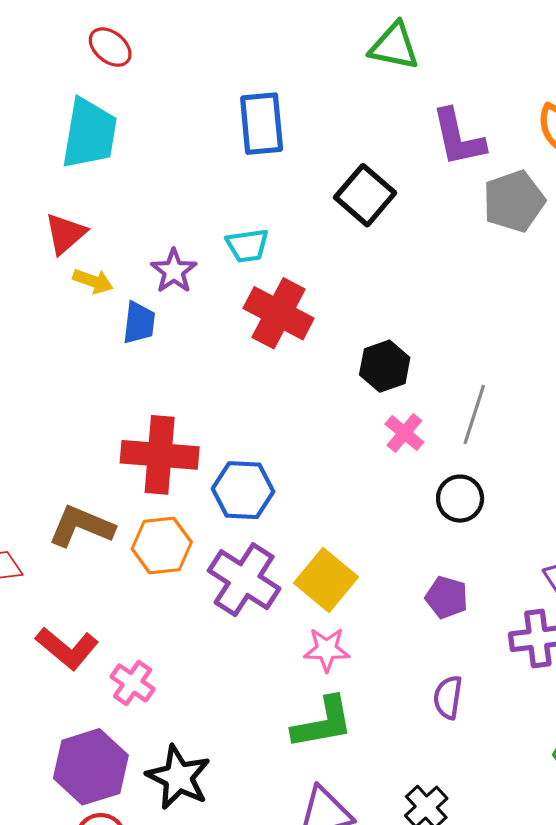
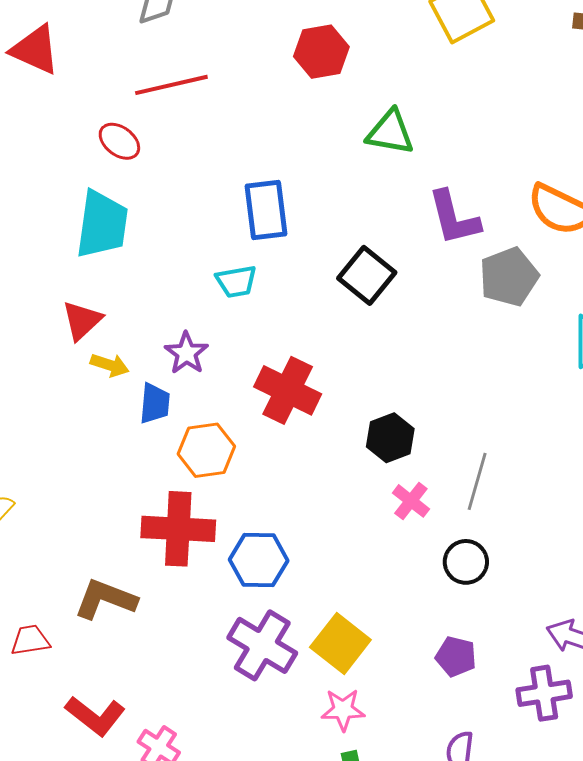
cyan trapezoid: (247, 245) -> (236, 282), moved
orange hexagon: (162, 545) -> (206, 450), moved

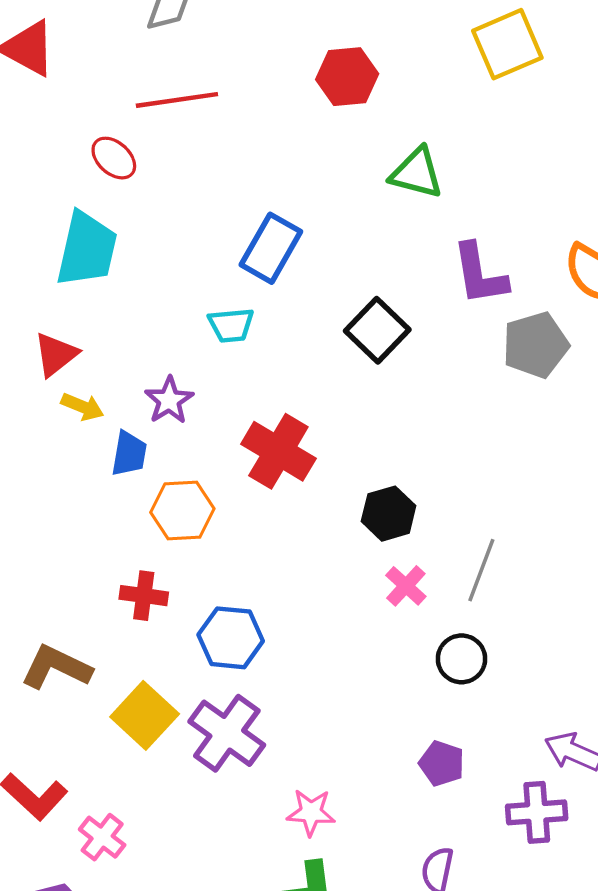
blue rectangle: (266, 210) -> (271, 248), turned 32
red cross: (178, 529) -> (144, 596), size x0.6
yellow square: (340, 643) -> (145, 715), moved

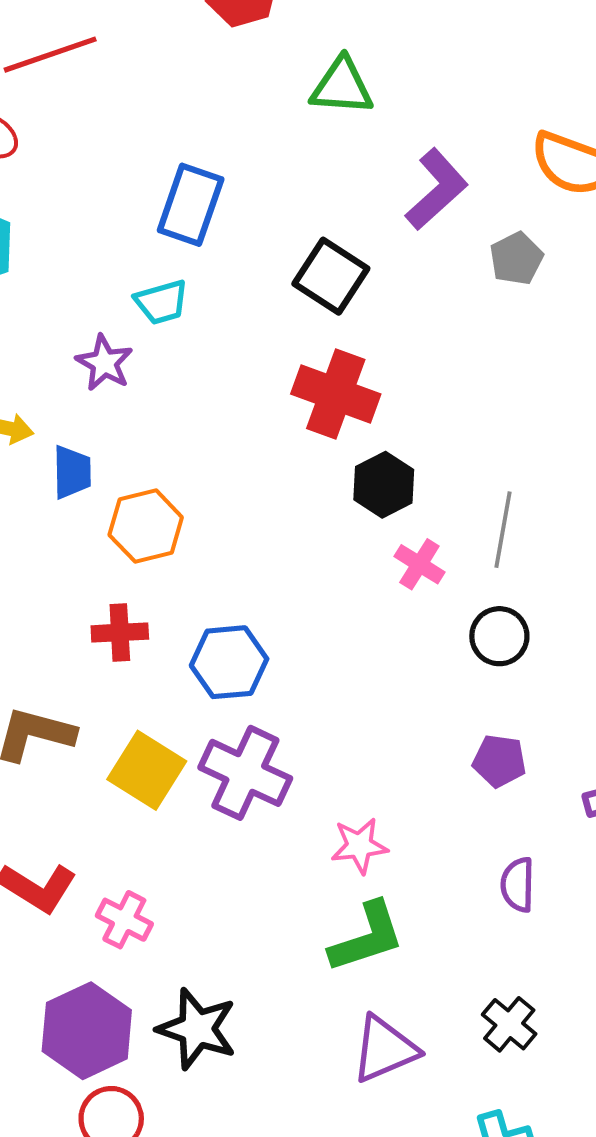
purple L-shape: (480, 274) -> (437, 189), turned -112
gray pentagon: (536, 345) -> (516, 259), size x0.7
purple star: (169, 400) -> (104, 363), moved
red cross: (278, 451) -> (336, 394), moved

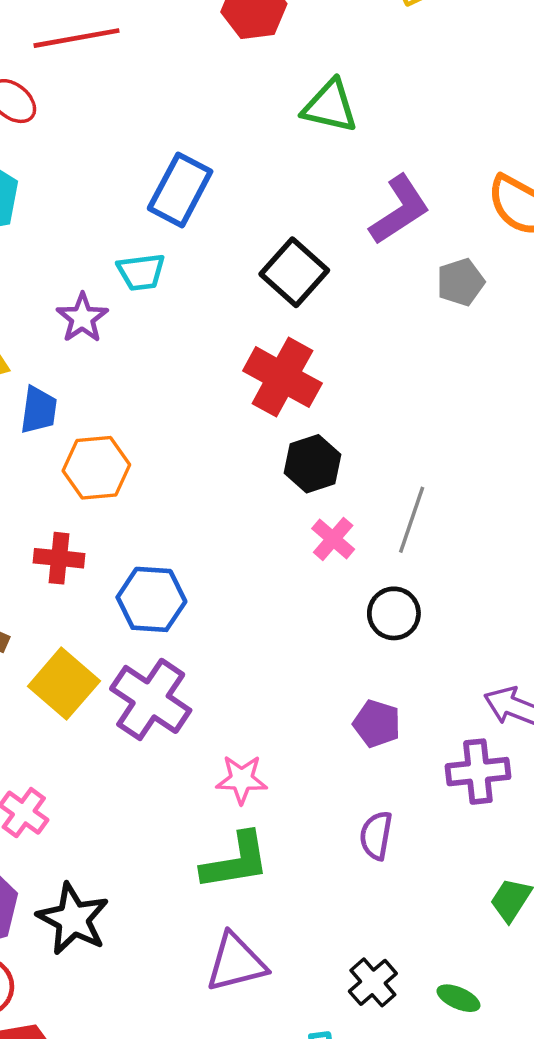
black cross: (509, 1024) -> (373, 982), moved

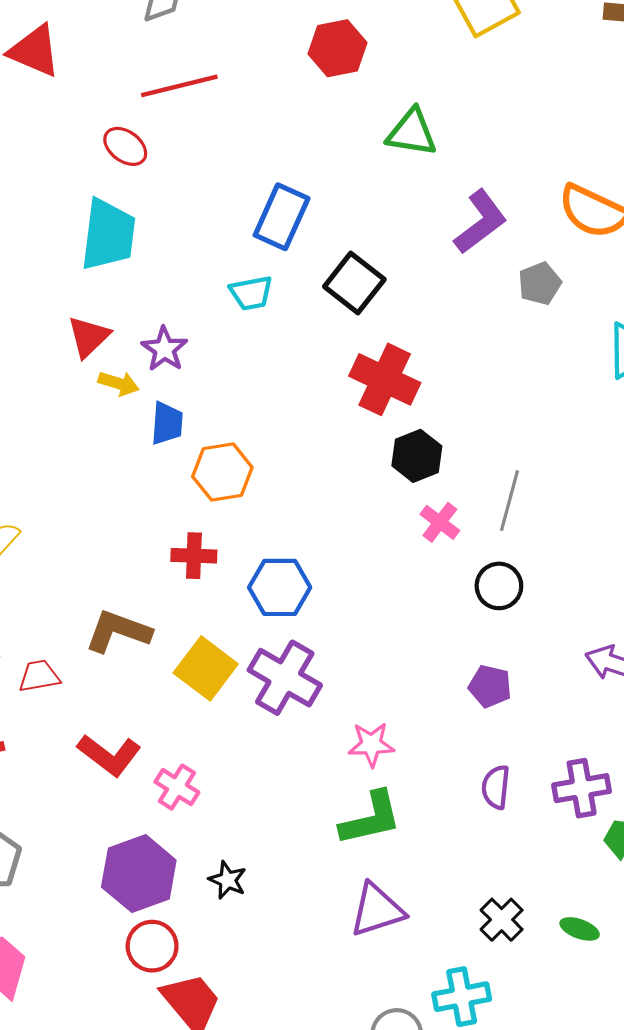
black square: (294, 272) -> (354, 283), moved
purple star: (82, 318) -> (164, 349), moved
purple cross: (478, 772) -> (582, 788), moved
black star: (73, 919) -> (228, 880), size x0.6

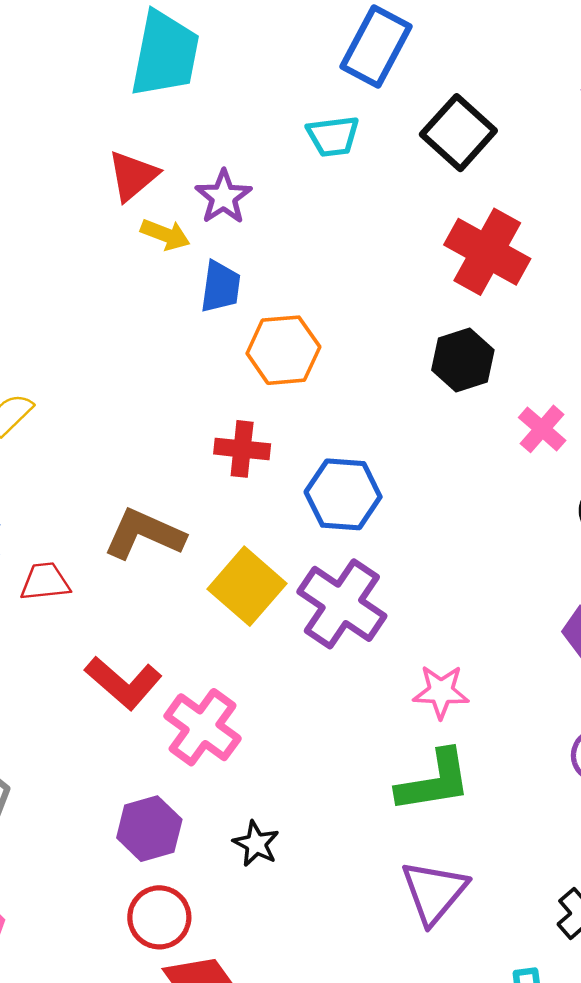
black hexagon: (417, 456) -> (463, 360), moved
pink cross: (177, 787) -> (203, 727), size x1.4
purple hexagon: (139, 874) -> (149, 829), size x0.7
purple triangle: (377, 910) -> (434, 892), turned -36

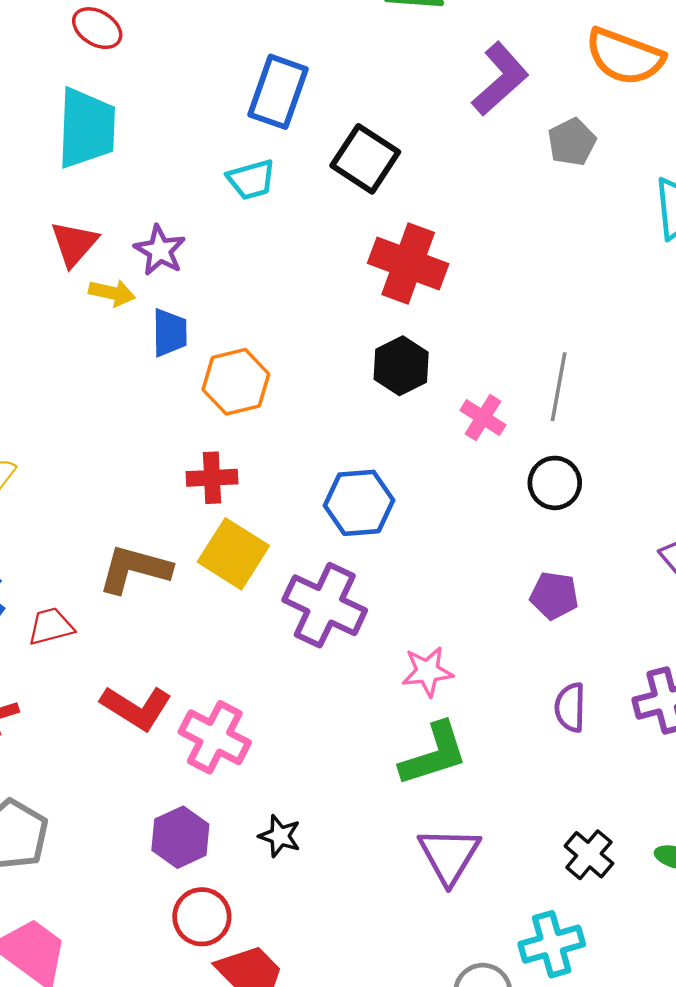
blue hexagon: (343, 494) -> (359, 503), moved
yellow square: (247, 586) -> (233, 554), moved

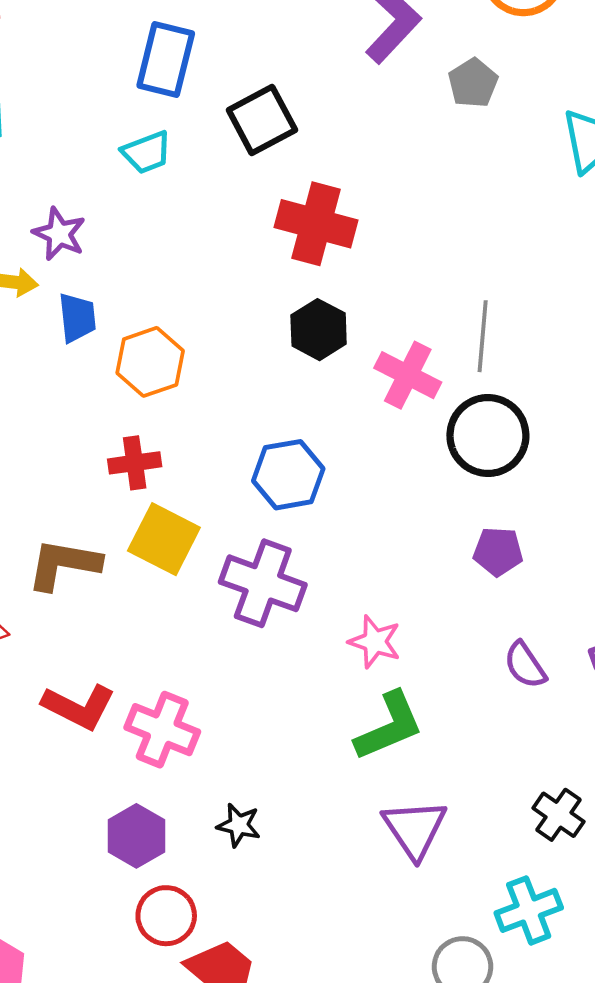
black square: (365, 159) -> (262, 120), turned 34
pink cross: (483, 418) -> (408, 375), size x1.4
black circle: (555, 483) -> (488, 436), size x1.5
pink star: (427, 671) -> (375, 642), turned 30
purple semicircle: (570, 707) -> (525, 665), turned -30

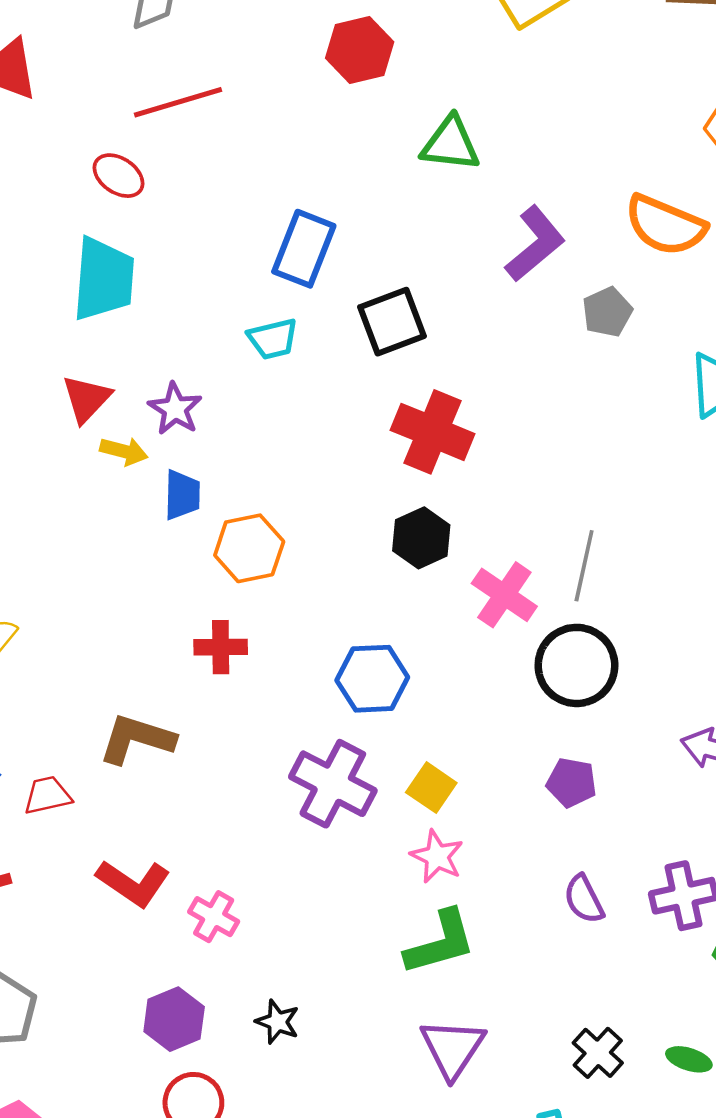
yellow square: (164, 539) -> (431, 788), moved, size x0.7
pink cross: (162, 730) -> (214, 917), size x0.7

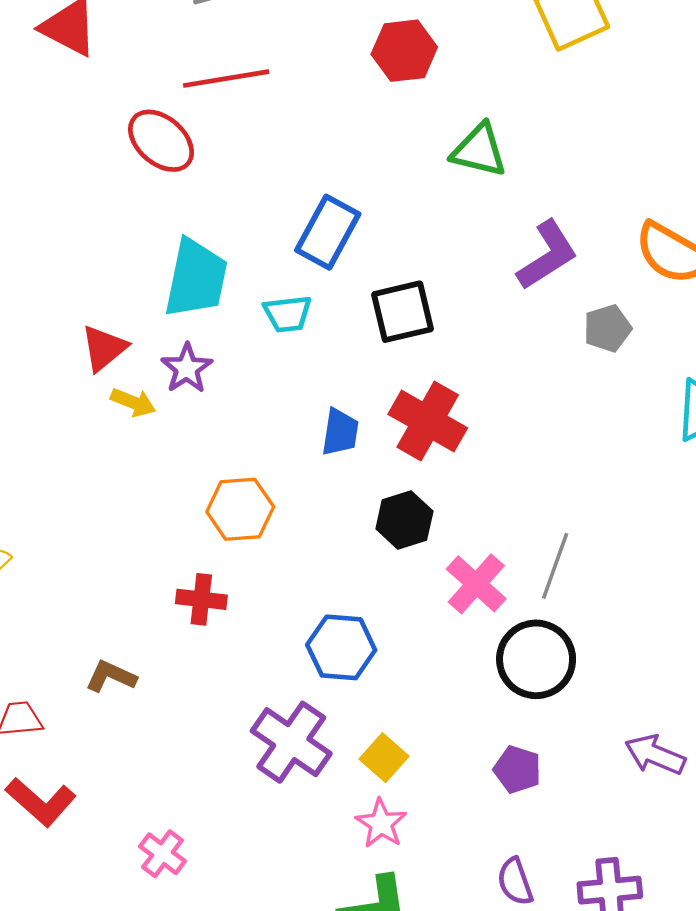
red ellipse: (119, 176) -> (161, 141), size x1.4
cyan trapezoid: (104, 279) -> (196, 278), moved
blue trapezoid: (182, 495) -> (340, 432), moved
brown L-shape: (137, 739) -> (111, 676), size x0.7
red L-shape: (133, 883) -> (41, 802), moved

